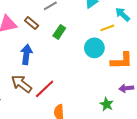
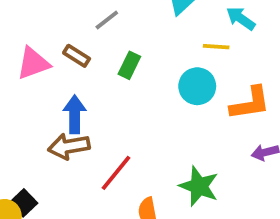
yellow line: (107, 28) -> (216, 47), turned 32
brown arrow: (21, 84) -> (69, 146), moved, turned -40
green star: (107, 104) -> (199, 186), moved, size x1.5

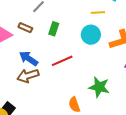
blue arrow: (75, 114) -> (29, 58), turned -48
red line: (116, 173) -> (62, 61), moved, turned 35

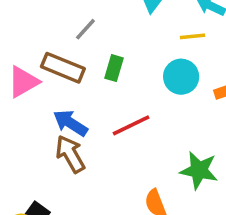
brown rectangle: (25, 28) -> (63, 68), size x1.6
brown arrow: (28, 76) -> (70, 154), turned 80

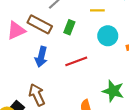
yellow line: (192, 36) -> (97, 10), moved
blue arrow: (70, 123) -> (41, 57), turned -114
brown arrow: (70, 154) -> (37, 95), moved

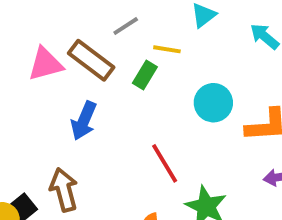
yellow line: (97, 10) -> (167, 49), moved
red line: (76, 61) -> (165, 163), moved, turned 70

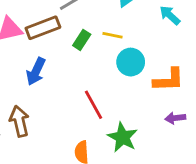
yellow line: (167, 49) -> (112, 35), moved
brown rectangle: (91, 60) -> (43, 28), turned -60

